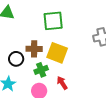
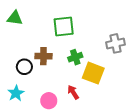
yellow square: (57, 53) -> (93, 73), moved
green cross: (41, 70) -> (75, 57), moved

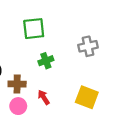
brown cross: (43, 56) -> (17, 84), moved
yellow square: (93, 73) -> (87, 97), moved

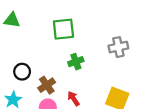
brown cross: (17, 84) -> (47, 85), turned -35

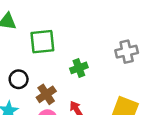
green square: (63, 29) -> (42, 42), moved

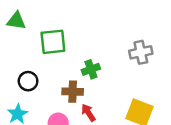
brown cross: (46, 94) -> (73, 92), moved, turned 36

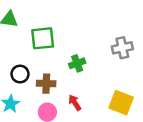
brown cross: (73, 92) -> (46, 84), moved

